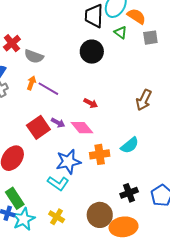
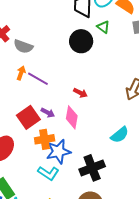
green triangle: (120, 33) -> (103, 27), moved
pink diamond: (82, 128) -> (72, 117), turned 50
orange cross: (100, 154) -> (45, 139), moved
black cross: (129, 193) -> (92, 168), moved, size x1.4

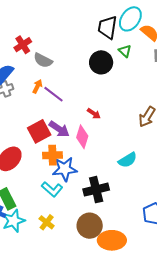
purple arrow: (48, 113) -> (59, 129), size x1.5

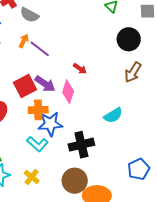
black circle: (101, 62) -> (129, 39), moved

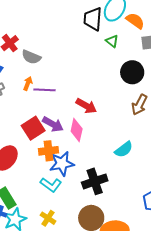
purple line: (40, 49) -> (45, 90), turned -30
red arrow: (80, 69) -> (86, 106), size x1.5

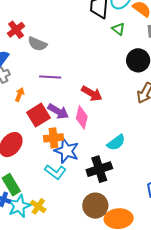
orange arrow: (28, 84) -> (20, 95), moved
cyan semicircle: (124, 149) -> (116, 143), moved
blue star: (62, 164) -> (67, 151), turned 30
yellow cross: (48, 218) -> (38, 206), moved

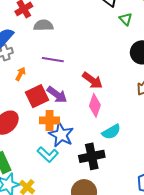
gray semicircle: (37, 44) -> (43, 25), turned 150
pink diamond: (82, 117) -> (95, 105), moved

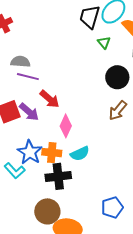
gray semicircle: (43, 25) -> (20, 62), moved
red arrow: (92, 80) -> (50, 99), moved
orange cross: (50, 120) -> (52, 153), moved

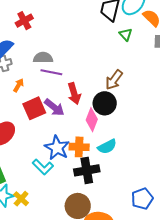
black circle: (117, 77) -> (105, 103), moved
red arrow: (50, 99) -> (74, 94), turned 35
brown arrow: (118, 110) -> (114, 80), moved

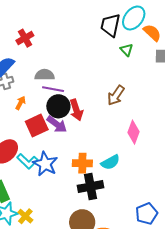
black circle: (105, 103) -> (58, 106), moved
pink diamond: (92, 120) -> (134, 132), moved
blue star: (57, 148) -> (45, 164), moved
cyan L-shape: (43, 167) -> (27, 161), moved

